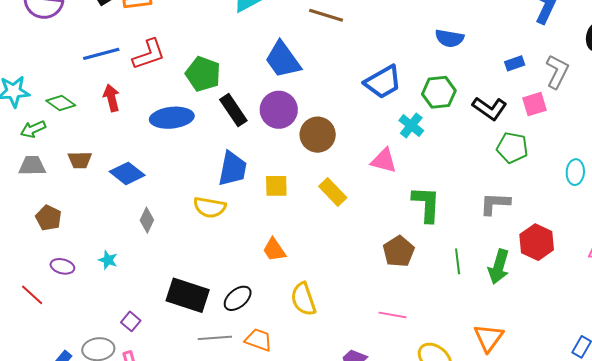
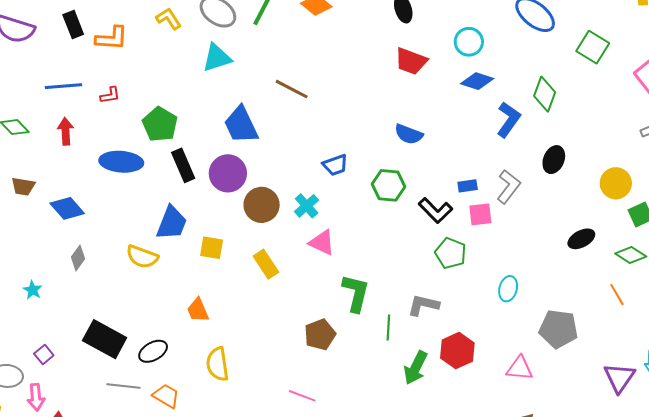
red L-shape: (149, 54) -> (110, 95), size x0.6
blue rectangle: (515, 63) -> (468, 186), moved
blue trapezoid: (383, 82) -> (335, 165), size x0.7
cyan cross: (411, 125) -> (307, 206), moved
green line: (458, 261) -> (388, 328), moved

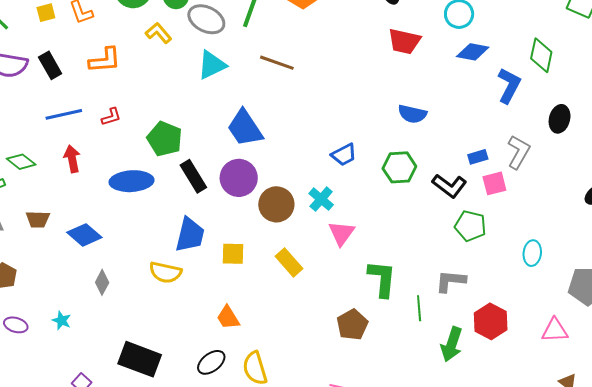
black rectangle: (73, 24) -> (50, 65), moved
brown line: (292, 89) -> (277, 63), moved
pink triangle: (322, 243) -> (341, 233), turned 48
black ellipse: (153, 351) -> (211, 362), moved

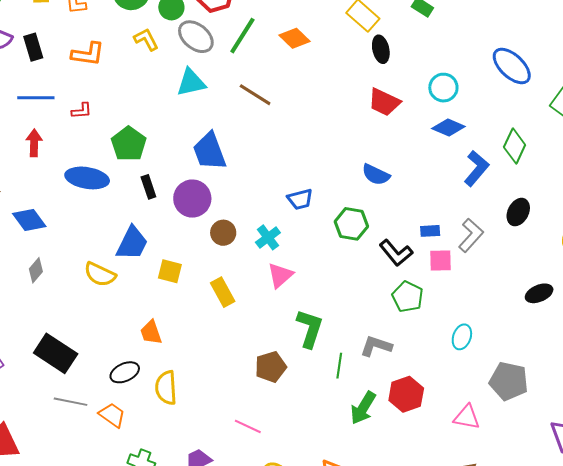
black rectangle: (193, 176) -> (148, 187), size x0.7
brown circle: (276, 204) -> (223, 233), size x0.7

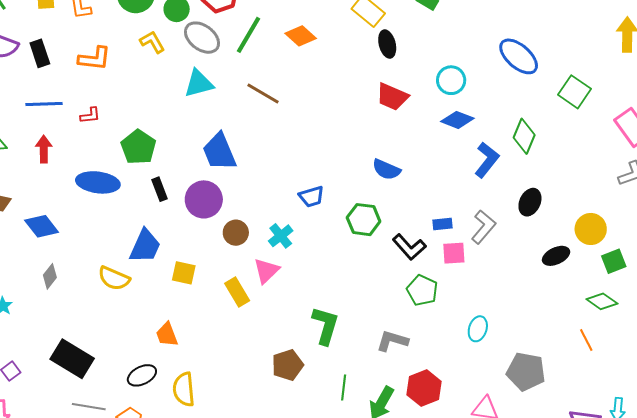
pink triangle: (280, 275) -> (266, 271), moved
black ellipse: (539, 293) -> (556, 256), moved
green line: (339, 366) -> (344, 387), moved

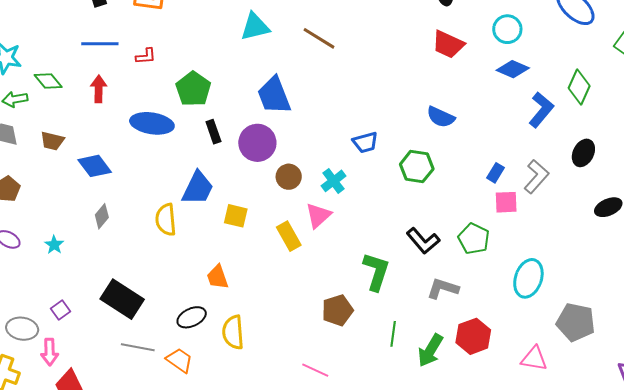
blue rectangle: (443, 224) -> (496, 173), turned -54
black L-shape: (409, 247) -> (423, 241), moved
yellow semicircle: (114, 278) -> (166, 220), turned 60
cyan ellipse: (478, 329) -> (528, 278), size x1.5

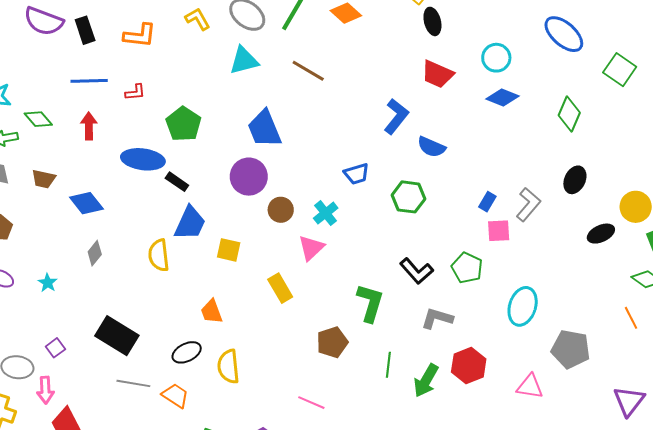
blue L-shape: (541, 110) -> (396, 116), moved
black rectangle: (213, 132) -> (177, 182), moved, turned -35
yellow rectangle: (289, 236) -> (280, 288), moved

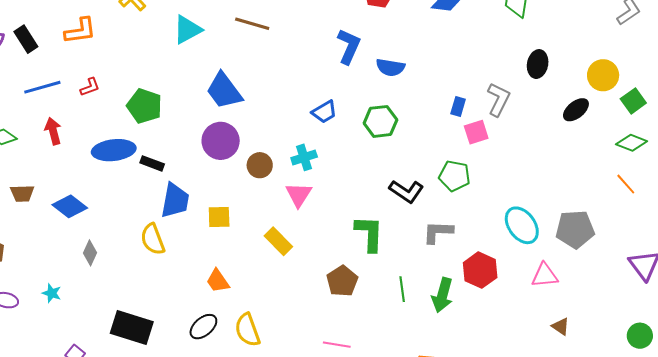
cyan cross: (326, 213) -> (304, 157), turned 35
cyan ellipse: (523, 306) -> (522, 225), moved, turned -39

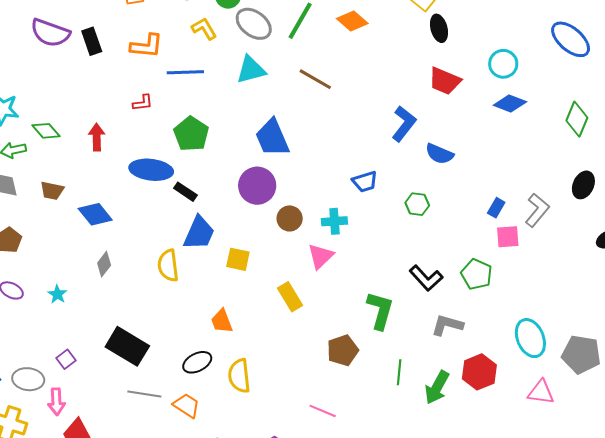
blue line: (42, 87) -> (185, 72), moved
green hexagon: (380, 121) -> (417, 204), size x0.7

